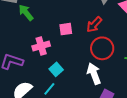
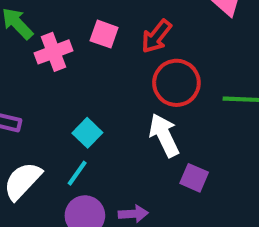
pink square: (66, 29) -> (104, 34), moved, turned 32
pink cross: (41, 46) -> (53, 52), moved

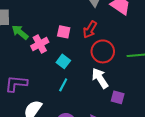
cyan square: (87, 133) -> (63, 61), moved
cyan line: (77, 173) -> (63, 85), moved

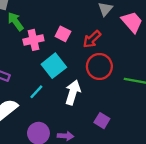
cyan square: (63, 61) -> (54, 66), size x1.5
white arrow: (100, 78) -> (73, 92), moved, turned 35
cyan line: (63, 85) -> (36, 92), moved

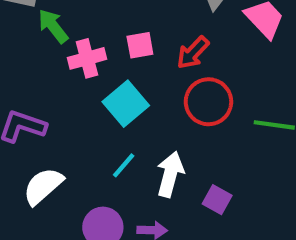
pink square: (63, 34) -> (140, 45), turned -35
cyan line: (36, 92) -> (124, 165), moved
white arrow: (73, 92) -> (170, 174), moved

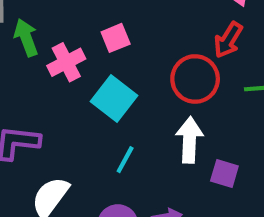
green arrow: (53, 26) -> (26, 38), turned 30
red arrow: (193, 53) -> (228, 40), moved
white arrow: (170, 174) -> (189, 140), moved

